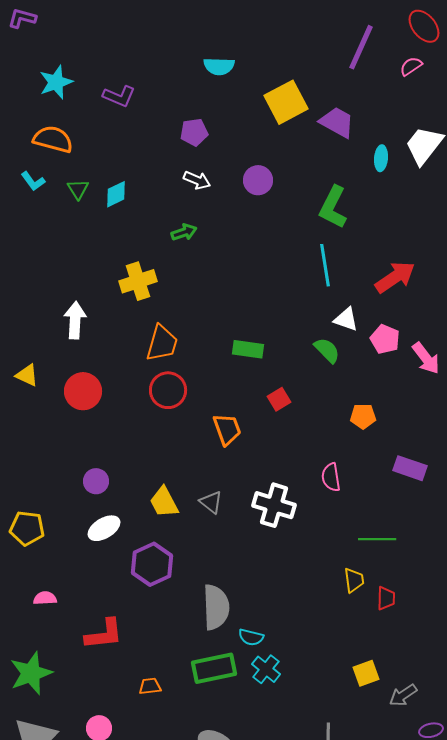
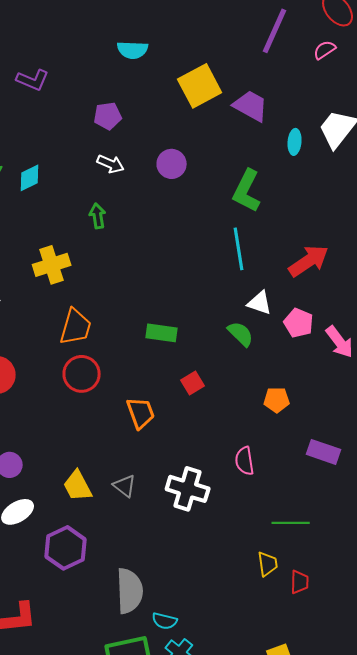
green arrow: (184, 232) -> (98, 216), turned -80

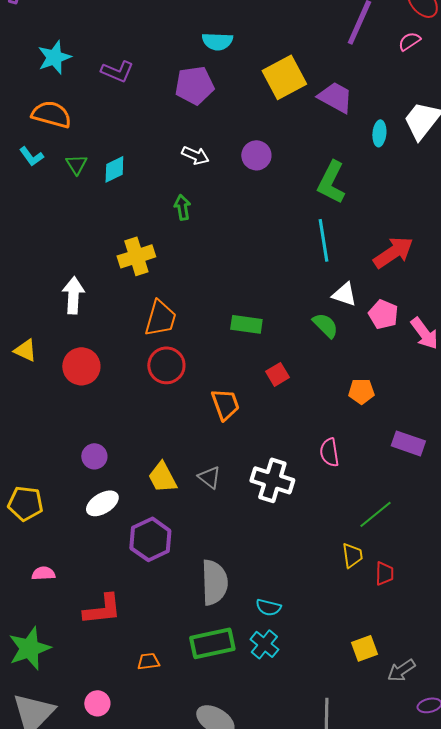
purple pentagon: (108, 116) -> (194, 85), moved, size x1.4
green line: (291, 523) -> (375, 514), turned -39
cyan semicircle: (165, 621) -> (268, 607), moved

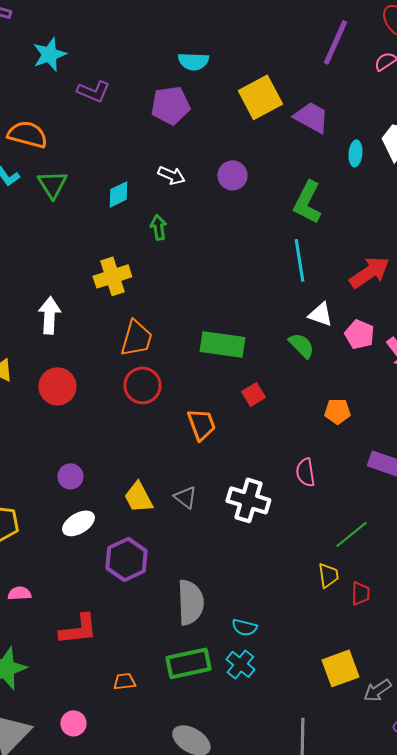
cyan star: (54, 57) -> (49, 54), moved
green triangle: (76, 164) -> (52, 184), size x1.4
cyan diamond: (114, 169) -> (118, 194), moved
green rectangle: (246, 324) -> (222, 344), size x1.4
yellow square: (364, 648) -> (340, 668), size x1.4

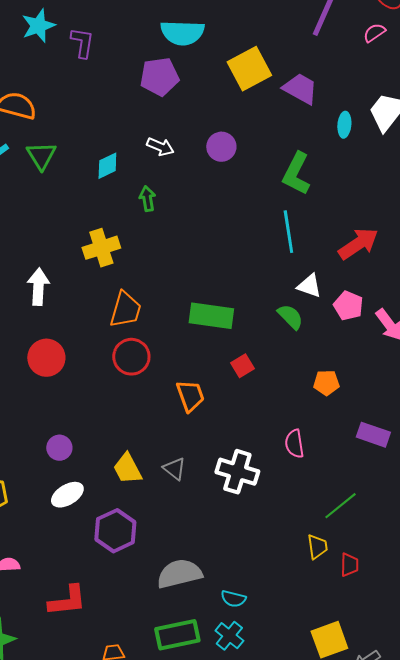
cyan semicircle: (193, 61) -> (182, 33), size x1.4
purple L-shape: (93, 91) -> (82, 43), moved, turned -104
gray semicircle: (190, 602) -> (179, 574), turned -102

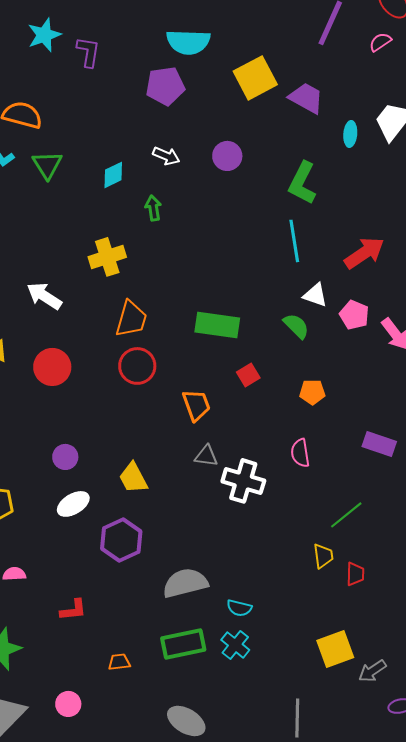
white arrow: (38, 287) -> (44, 296), turned -60
orange pentagon: (326, 383) -> (312, 392), moved
gray triangle: (174, 469) -> (206, 456), moved, turned -30
red L-shape: (67, 601) -> (73, 610), size x0.7

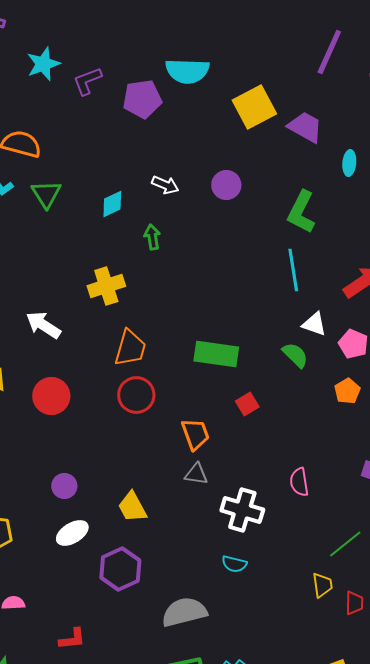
purple L-shape: (88, 52) -> (87, 81), turned -120
purple pentagon: (165, 86) -> (142, 99), moved
orange pentagon: (312, 392) -> (347, 391), moved, turned -30
gray triangle: (206, 456) -> (196, 474), moved
cyan semicircle: (239, 608) -> (234, 564), moved

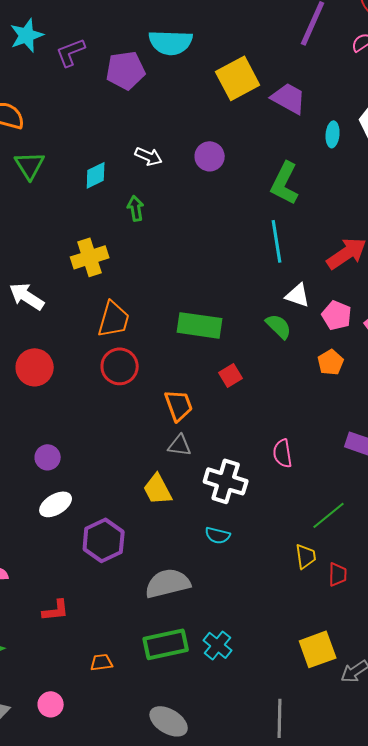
yellow trapezoid: (132, 507) -> (158, 489), moved

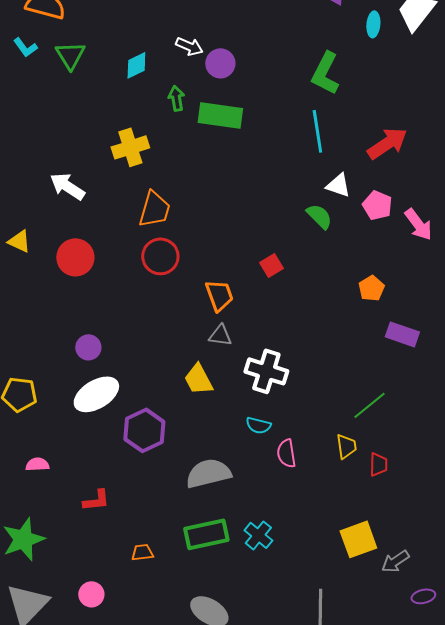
purple circle: (210, 156) -> (220, 63), moved
green rectangle: (200, 325) -> (220, 115), moved
orange pentagon: (331, 362) -> (371, 288), moved
pink semicircle: (283, 453) -> (286, 453), moved
white ellipse: (56, 504) -> (96, 394), size x1.4

